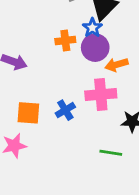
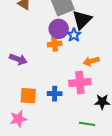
purple circle: (95, 48) -> (59, 29), moved
blue cross: (65, 110) -> (55, 94), turned 32

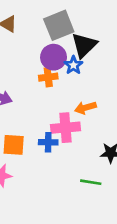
orange arrow: (91, 61) -> (85, 108), moved
pink cross: (80, 82) -> (65, 128), moved

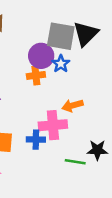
gray square: (59, 25) -> (61, 36), moved, turned 32
black triangle: (84, 45) -> (86, 34), moved
green line: (91, 182) -> (75, 162), moved

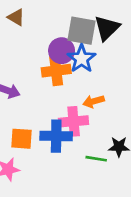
blue star: (61, 64) -> (82, 59), size x1.5
orange cross: (36, 75) -> (56, 71), size x1.5
blue cross: (36, 140) -> (56, 136), size x1.6

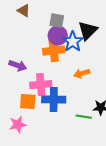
black triangle: (107, 28) -> (88, 31), moved
gray square: (82, 31) -> (57, 21), moved, size x0.7
pink cross: (74, 121) -> (41, 85), moved

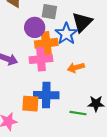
purple circle: (58, 36) -> (35, 27), moved
pink cross: (41, 85) -> (41, 59), moved
orange square: (28, 102) -> (30, 104), moved

